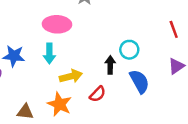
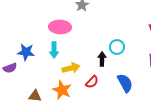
blue semicircle: (139, 81) -> (125, 83), moved

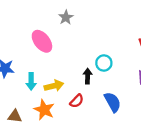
pink ellipse: (60, 27) -> (42, 41), turned 50
cyan arrow: (54, 50) -> (31, 81), moved

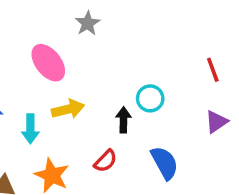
yellow arrow: (54, 86) -> (68, 109), moved

